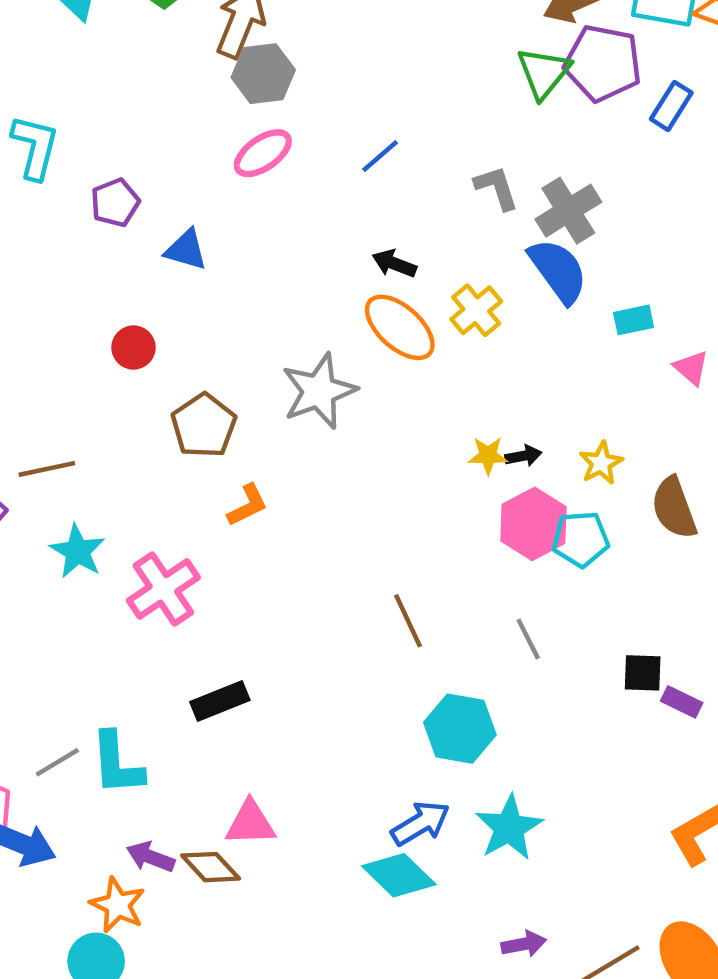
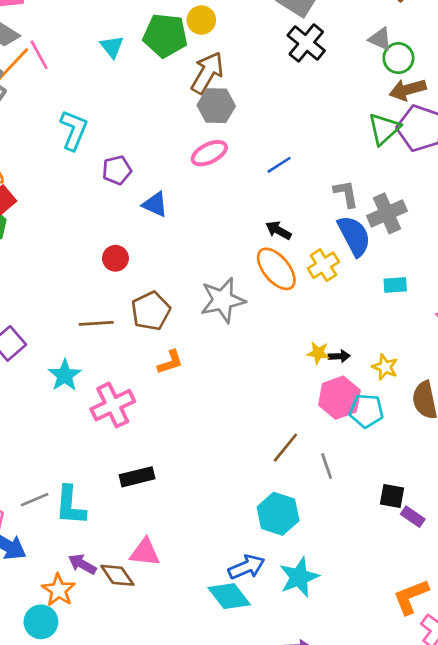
blue semicircle: (558, 271) -> (354, 236), moved
cyan rectangle: (634, 320) -> (395, 285), moved
yellow star: (601, 463) -> (385, 367), turned -30
brown line: (47, 469) -> (96, 323), moved
brown line: (408, 621) -> (285, 448), moved, turned 56

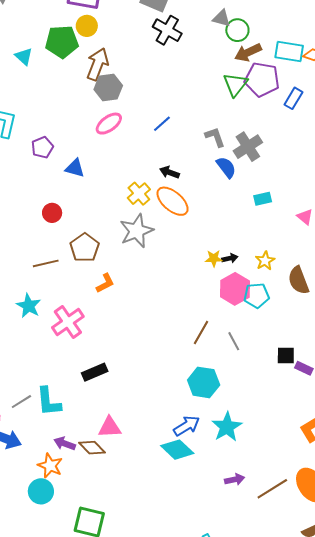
blue semicircle: (354, 236) -> (226, 167), size x0.7
yellow cross: (323, 265) -> (139, 194), moved
yellow star: (385, 367) -> (265, 261), turned 30

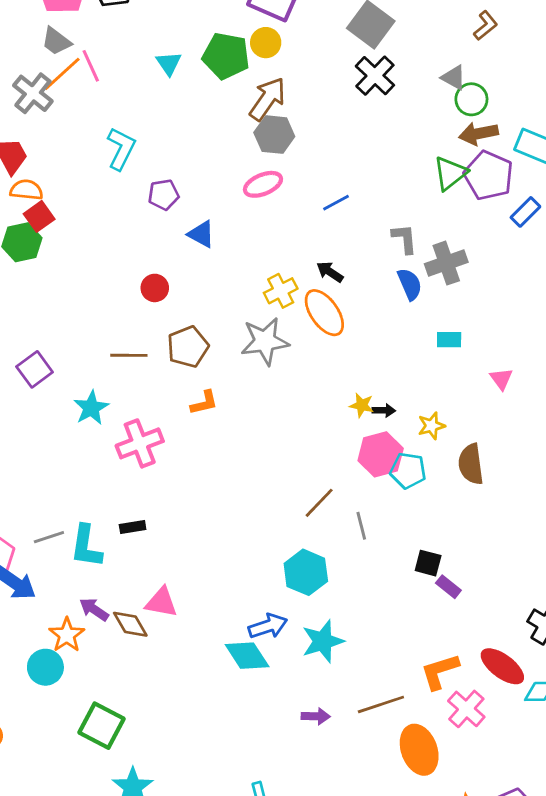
black rectangle: (95, 372) -> (133, 527), moved, size x0.7
brown line: (272, 489) -> (381, 704), moved

